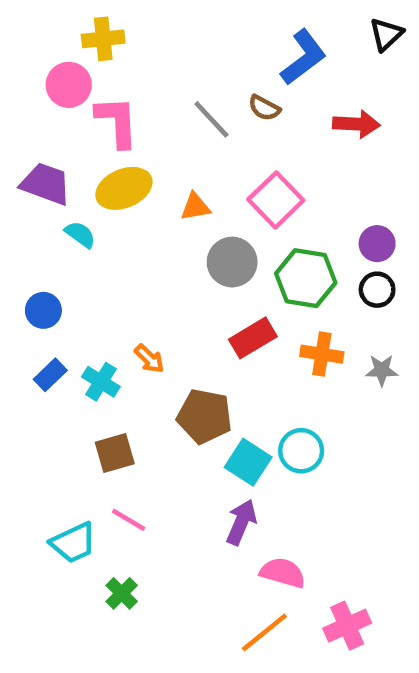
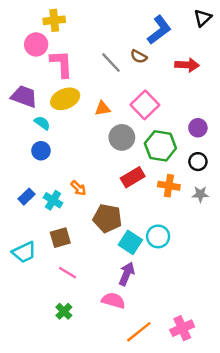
black circle: (377, 290) -> (198, 162), moved
blue circle: (43, 310) -> (41, 151), moved
cyan trapezoid: (73, 543) -> (24, 252), moved
pink semicircle: (283, 573) -> (113, 300), moved

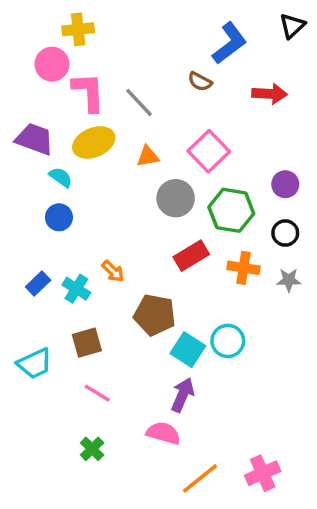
gray line: (111, 63) -> (139, 102), moved

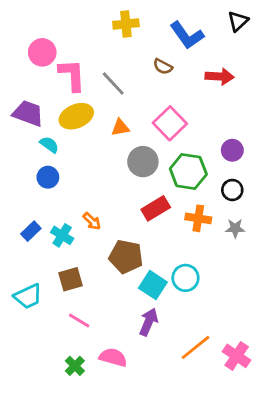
yellow cross: (78, 29) -> (126, 24), moved
blue L-shape: (230, 43) -> (187, 35), turned 92
pink semicircle: (163, 433) -> (113, 357), moved
pink cross: (263, 473) -> (237, 356), moved, turned -32
orange line: (200, 478) -> (195, 347), moved

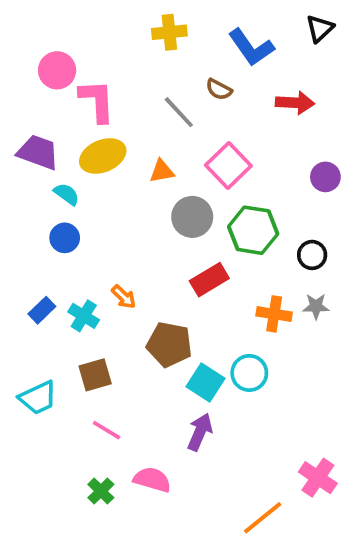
gray line: (113, 84) -> (179, 112), moved
purple circle: (232, 150) -> (325, 177), moved
orange cross: (198, 218) -> (274, 314), moved
orange line: (195, 347) -> (263, 518), moved

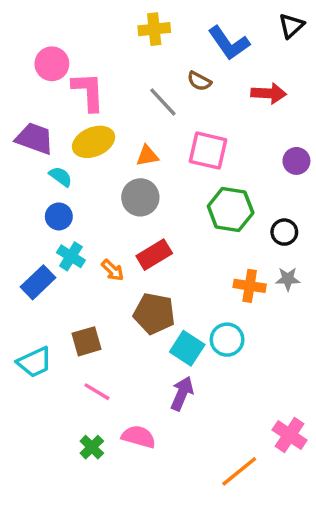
pink square: (228, 166) -> (208, 151), turned -33
gray circle: (192, 217) -> (140, 197), moved
red rectangle: (209, 280) -> (154, 255), moved
blue rectangle: (42, 310) -> (38, 282), size x1.4
cyan cross: (84, 316) -> (71, 256), moved

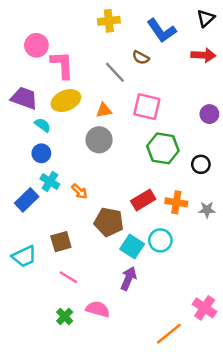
red arrow: (269, 93) -> (203, 55), moved
red rectangle: (154, 255) -> (143, 200), moved
gray star: (288, 279) -> (207, 210), moved

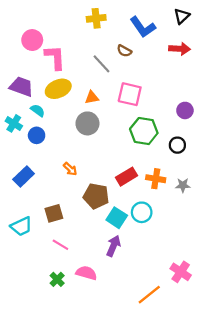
purple circle: (209, 114) -> (185, 110), moved
cyan cross: (50, 182) -> (14, 123), moved

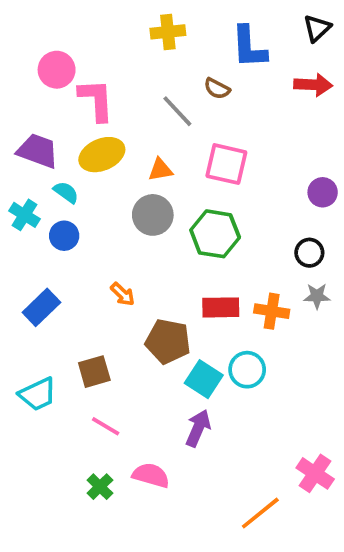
blue L-shape: (143, 27) -> (249, 47), turned 32
green hexagon: (144, 131) -> (215, 234), moved
red rectangle: (126, 177) -> (221, 307), turned 30
gray star: (183, 185) -> (317, 296), moved

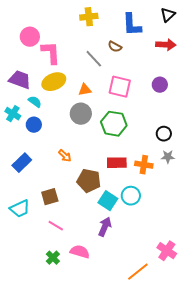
purple circle: (323, 192) -> (160, 85), moved

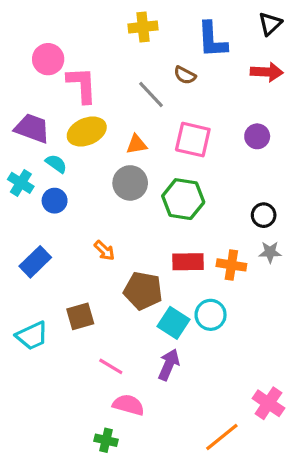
pink line: (56, 226) -> (111, 366), moved
green cross: (53, 258) -> (106, 440), moved, turned -32

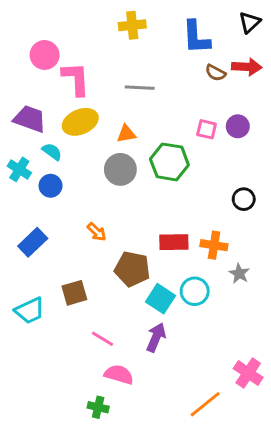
brown semicircle: (185, 75) -> (215, 73), moved
gray line: (151, 95) -> (140, 88), turned -44
pink square: (193, 140) -> (207, 129), moved, size x0.6
green hexagon: (183, 199) -> (169, 162), moved
gray star: (270, 252) -> (239, 273), moved, turned 30

